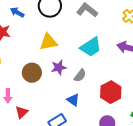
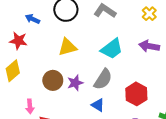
purple star: (59, 67) -> (75, 83), moved
gray semicircle: (80, 75) -> (103, 79), size x1.5

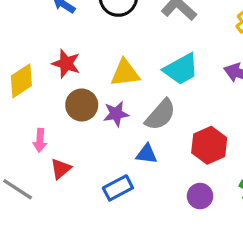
red star: (18, 41) -> (66, 64), moved
yellow triangle: (67, 47) -> (125, 73), moved
blue triangle: (98, 105) -> (147, 154), turned -32

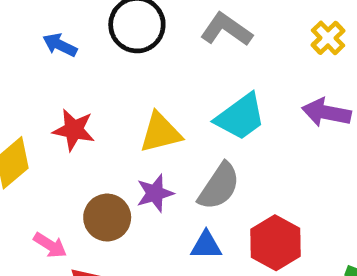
brown circle: (82, 105) -> (107, 218), moved
pink arrow: (40, 140) -> (50, 245), turned -55
red hexagon: (209, 145) -> (275, 243), moved

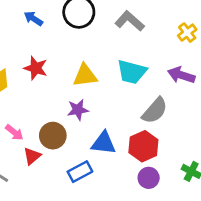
cyan trapezoid: (240, 117) -> (132, 72), turned 44
gray semicircle: (219, 186) -> (155, 111), moved
brown circle: (107, 218) -> (53, 136), moved
blue triangle: (206, 245) -> (104, 143), size x1.4

